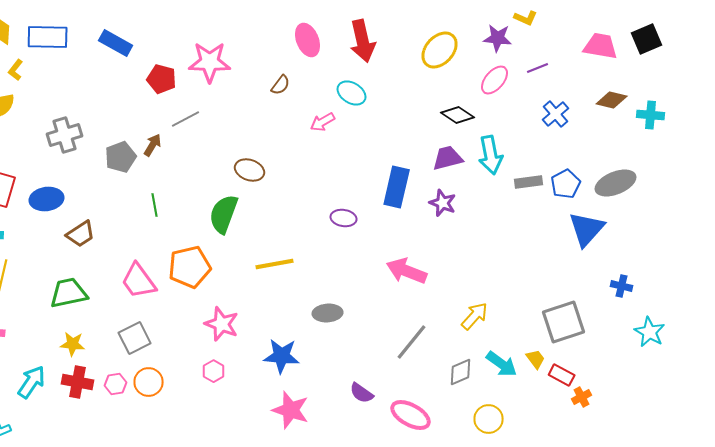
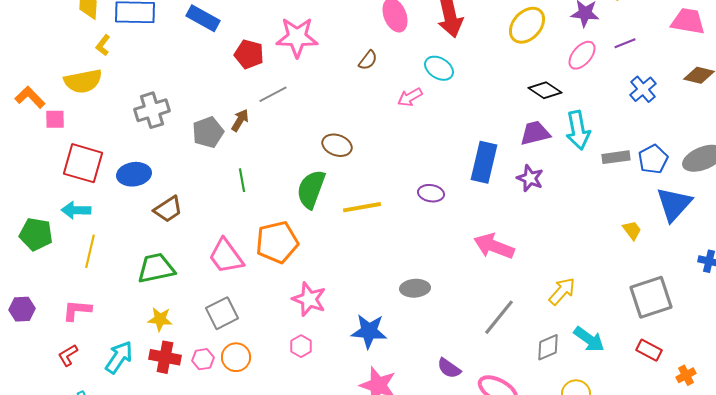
yellow line: (275, 264) -> (362, 207), moved
yellow trapezoid: (536, 359) -> (632, 230), moved
orange cross: (582, 397) -> (686, 375), moved

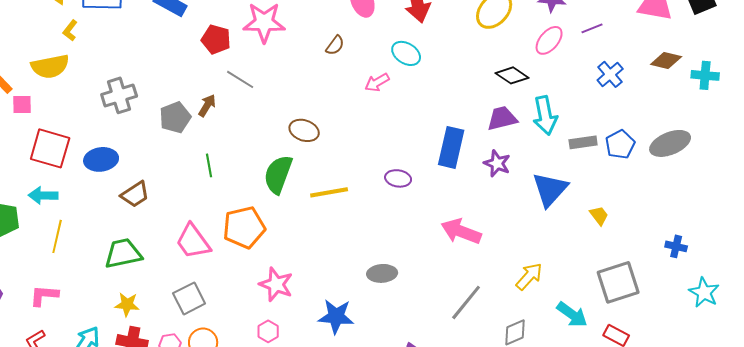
gray line: (273, 94) -> (240, 79), turned 60
blue triangle: (674, 204) -> (550, 189), moved
cyan arrow: (589, 339) -> (572, 314), moved

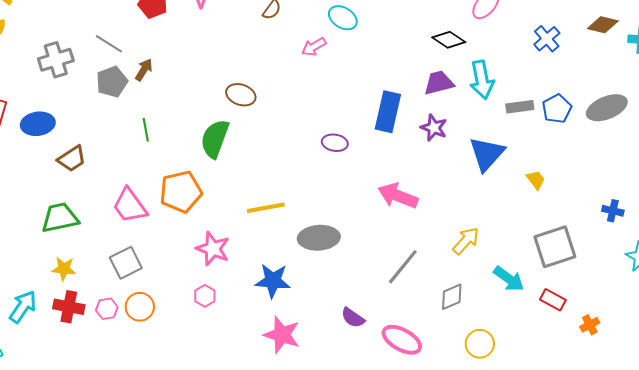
gray line: (240, 79) -> (109, 44), moved
yellow line: (329, 192) -> (266, 208), moved
gray ellipse: (382, 273) -> (319, 238), size x1.4

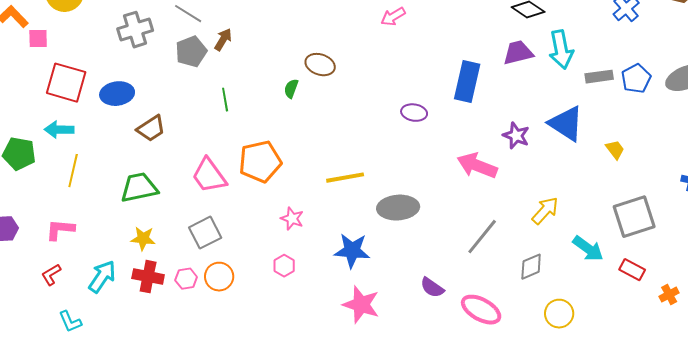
purple star: (434, 128) -> (516, 136), moved
green semicircle: (215, 139) -> (291, 89), moved, size x0.5
blue triangle: (487, 154) -> (566, 124), turned -39
pink star: (213, 249) -> (292, 219), size x0.7

